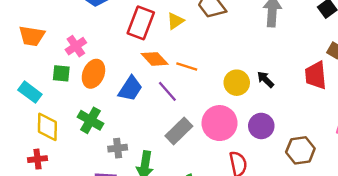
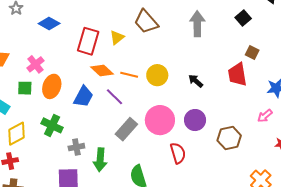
yellow circle: (237, 83) -> (157, 75), moved
yellow diamond: (47, 127) -> (17, 134), turned 65

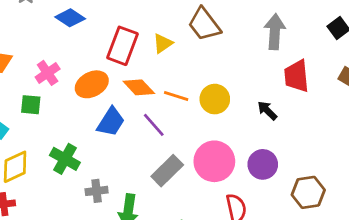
red trapezoid: (237, 74) -> (297, 76), moved
orange ellipse: (52, 86) -> (92, 84), moved, turned 40

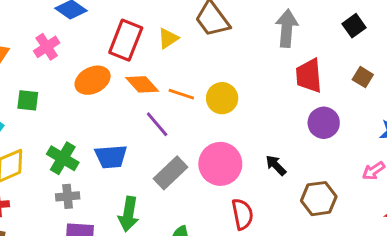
pink cross: (48, 73) -> (47, 47), moved
black arrow: (267, 110) -> (276, 165), moved
blue trapezoid: (111, 122) -> (111, 157), moved, turned 52
purple circle: (263, 164) -> (324, 123), moved
gray cross: (97, 191) -> (68, 196), moved

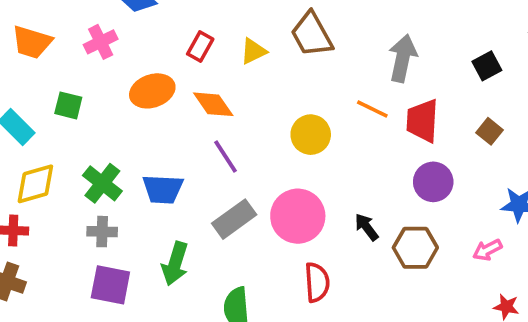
red rectangle: (126, 40) -> (200, 47), size x0.6
orange line: (181, 94) -> (372, 109), moved
brown hexagon: (319, 199) -> (415, 248), moved

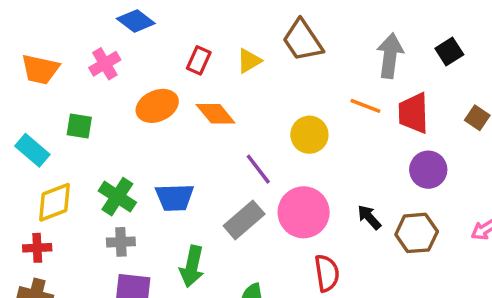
black square: (487, 66) -> (449, 52), moved
purple line: (226, 156) -> (258, 169), moved

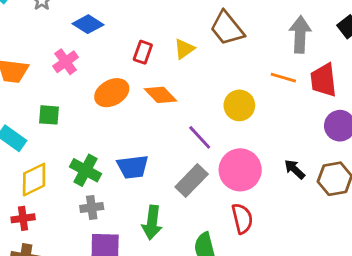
red semicircle: (327, 273) -> (242, 219), moved

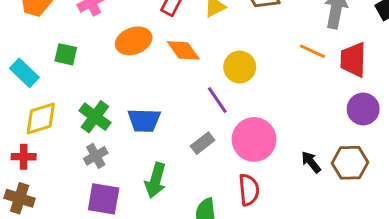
yellow circle: (239, 105) -> (240, 67), moved
black arrow: (295, 169) -> (311, 162), moved
gray rectangle: (192, 180) -> (203, 143), size x0.7
gray cross: (92, 207) -> (96, 156), turned -30

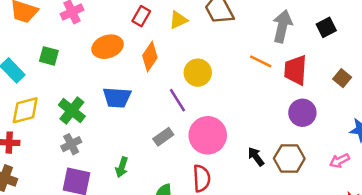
orange diamond: (183, 50) -> (150, 57), turned 68
blue trapezoid: (144, 120) -> (117, 98), moved
green arrow: (156, 180) -> (122, 167), size x0.7

